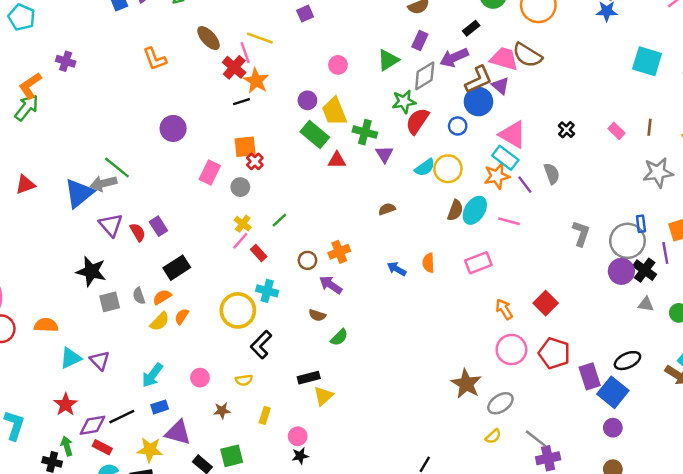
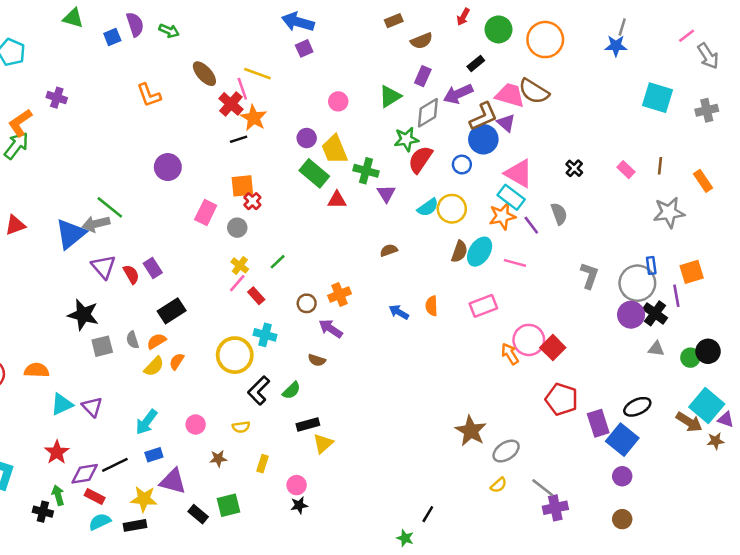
green semicircle: (339, 337) -> (292, 390), moved
pink circle: (511, 350) -> (529, 340), moved

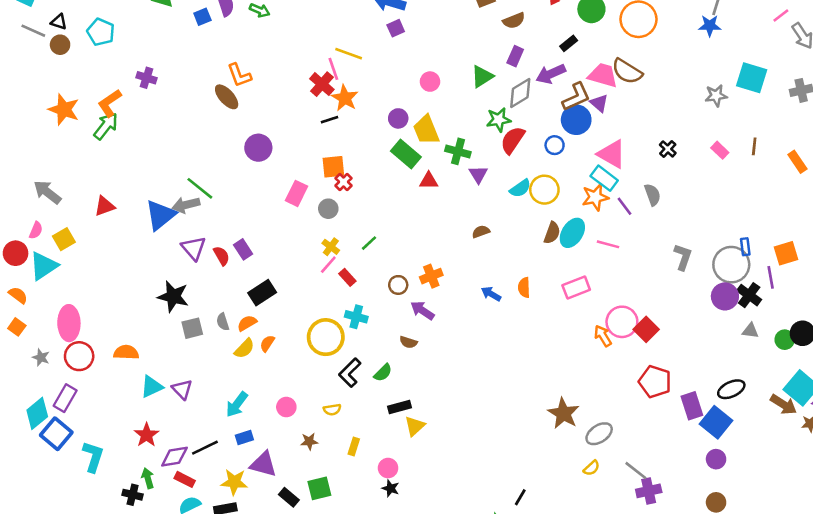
brown ellipse: (204, 74) -> (227, 97), moved
gray star: (669, 212) -> (716, 96), moved, size x0.7
black star: (299, 505) -> (391, 488), turned 30

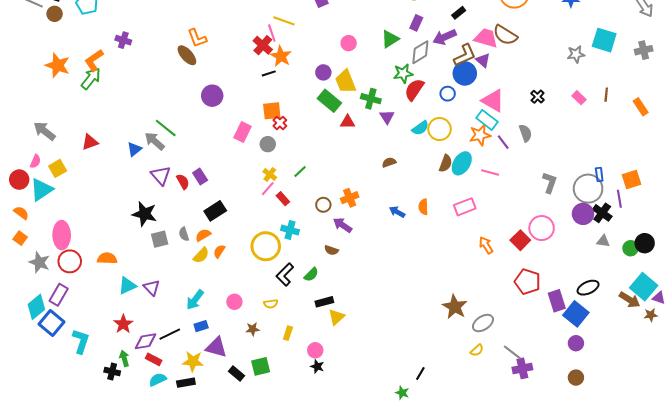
gray arrow: (186, 205) -> (155, 141), turned 55
blue triangle: (160, 215) -> (134, 149), size x0.6
pink circle: (622, 322) -> (542, 228), moved
gray star: (41, 357) -> (39, 262), size x1.5

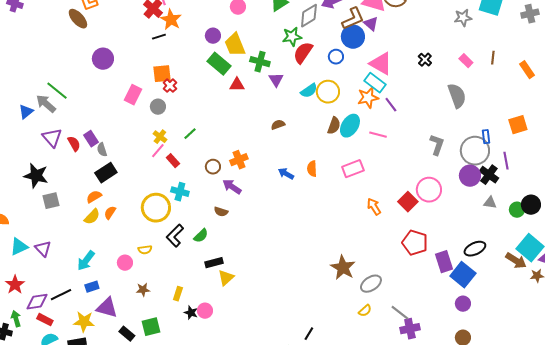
gray semicircle: (525, 133) -> (457, 96), moved, size x1.4
orange square: (632, 180) -> (518, 125), moved
gray semicircle: (184, 234) -> (102, 150), moved
yellow semicircle: (271, 304) -> (145, 250), moved
black star: (317, 366) -> (191, 313), moved

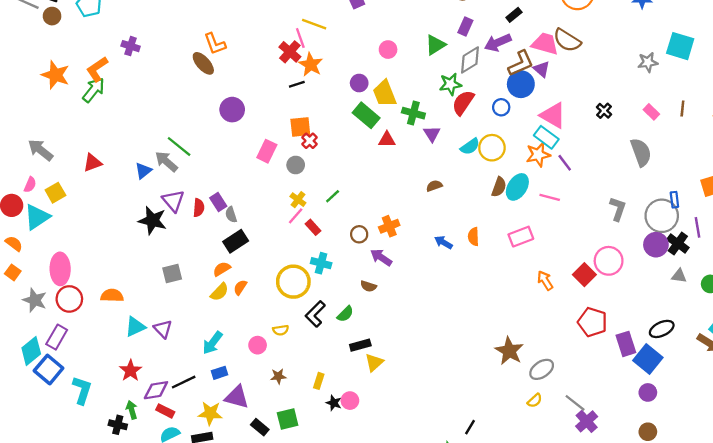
red semicircle: (74, 144) -> (199, 208), turned 35
black star: (36, 176) -> (152, 220), moved
purple cross: (410, 329) -> (587, 421), turned -30

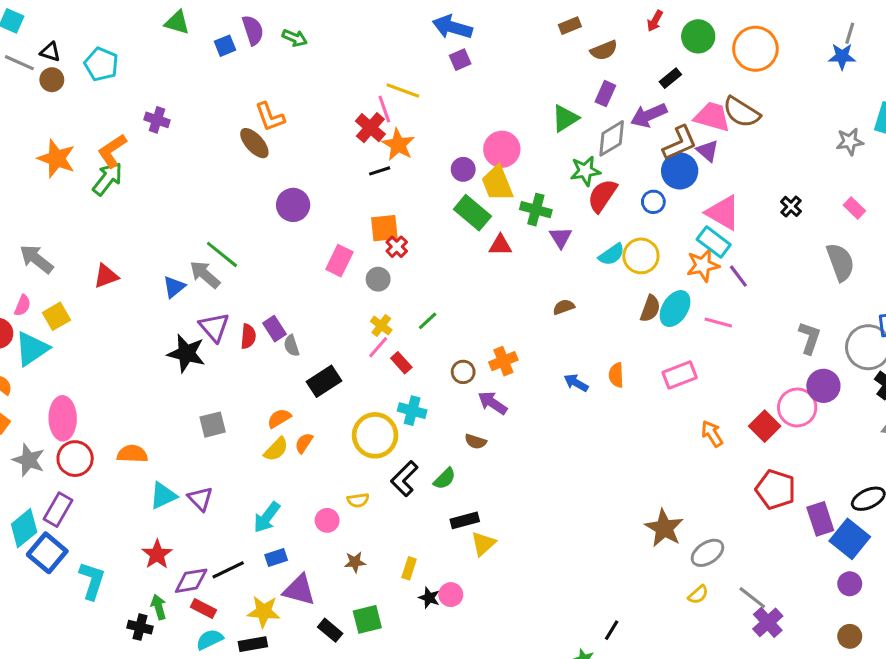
pink circle: (388, 50) -> (502, 149), moved, size x1.5
black rectangle: (236, 241) -> (324, 381), moved
purple circle: (656, 245) -> (823, 386), moved

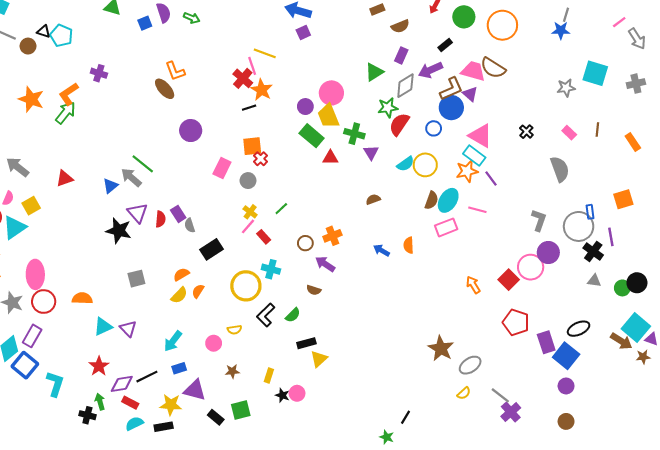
black triangle: (50, 52) -> (44, 31), moved
pink rectangle: (680, 375) -> (446, 227), moved

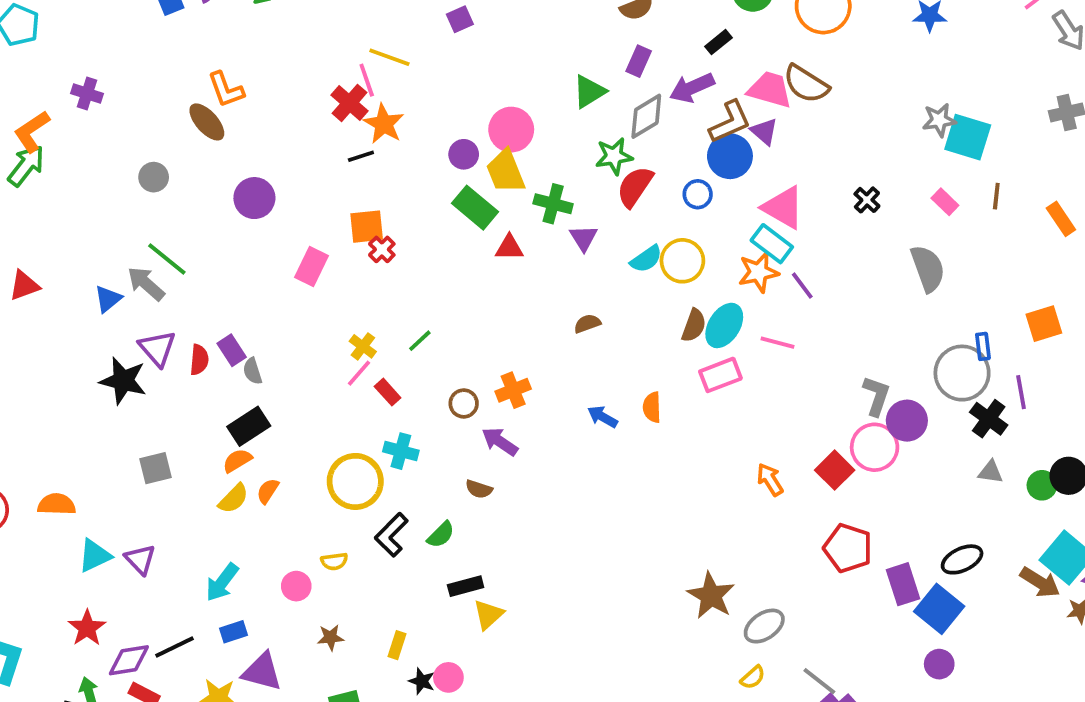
cyan square: (595, 73) -> (968, 137), moved
gray circle: (248, 181) -> (154, 177), moved
gray L-shape: (539, 220) -> (876, 396), moved
black rectangle: (212, 249) -> (249, 426), moved

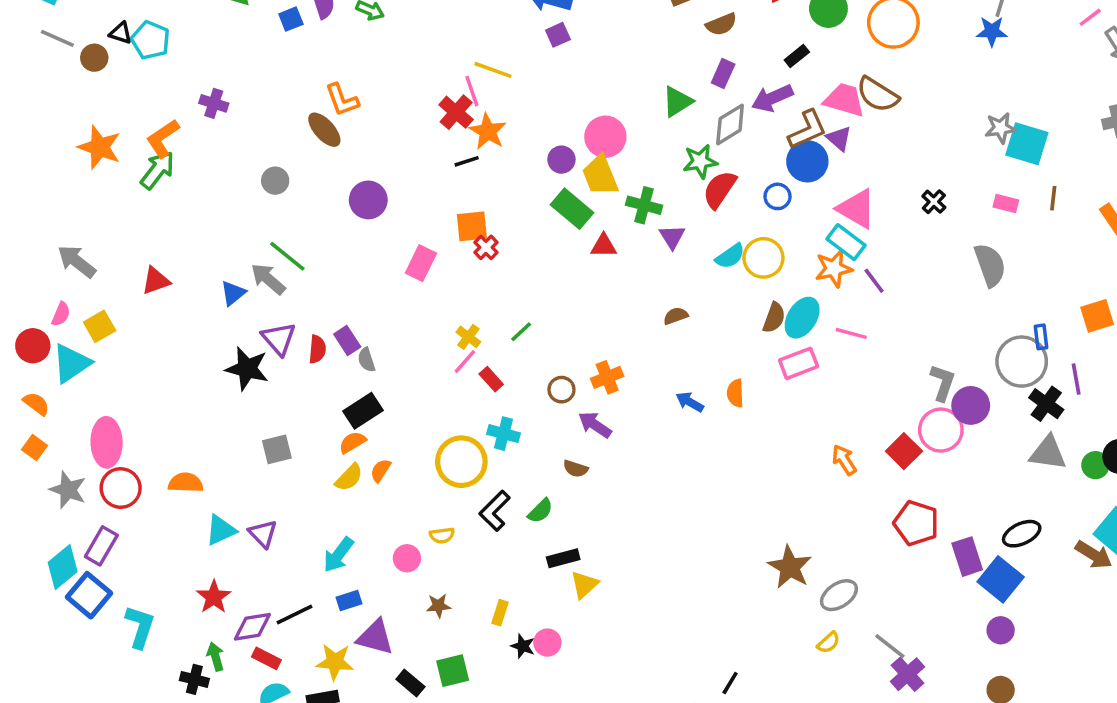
pink rectangle: (945, 202) -> (1006, 203), turned -30
gray triangle: (991, 472) -> (1048, 453), size x1.6

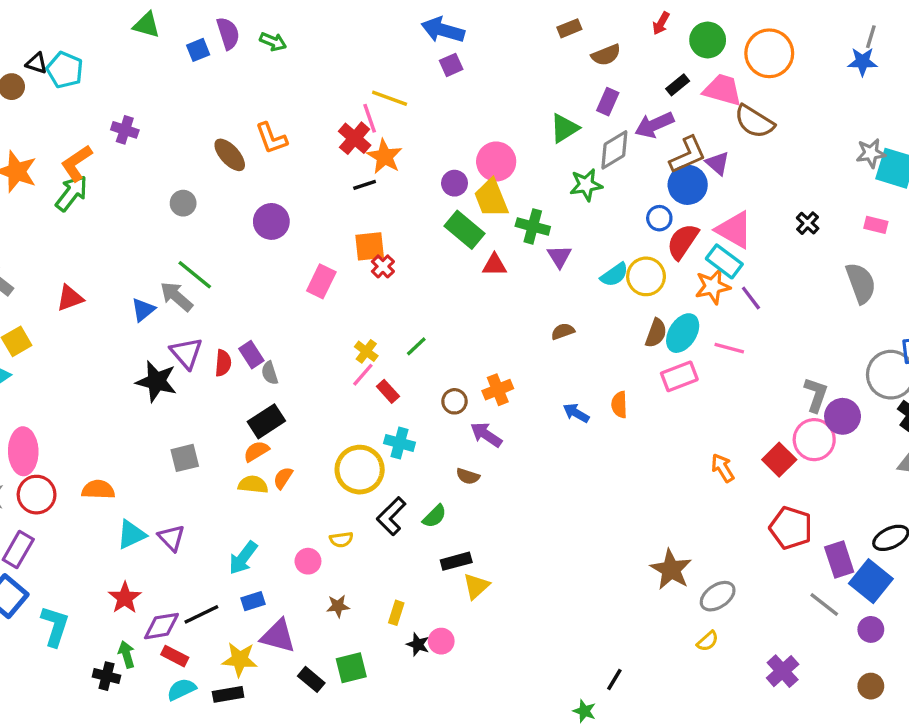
orange L-shape: (342, 100) -> (271, 138), moved
pink trapezoid: (844, 100) -> (723, 90), moved
red semicircle: (720, 189) -> (683, 241), moved
yellow semicircle: (349, 477) -> (253, 485), turned -128
gray line: (890, 646) -> (824, 604), moved

